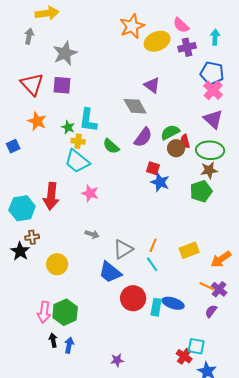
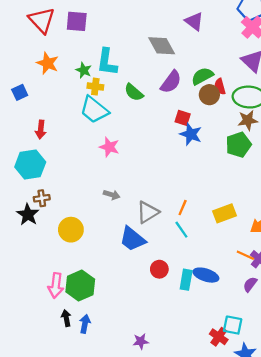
purple triangle: (152, 85) -> (194, 21), moved
red arrow: (51, 196) -> (41, 130), moved, size x0.6
red circle: (133, 298) -> (159, 269), size x0.6

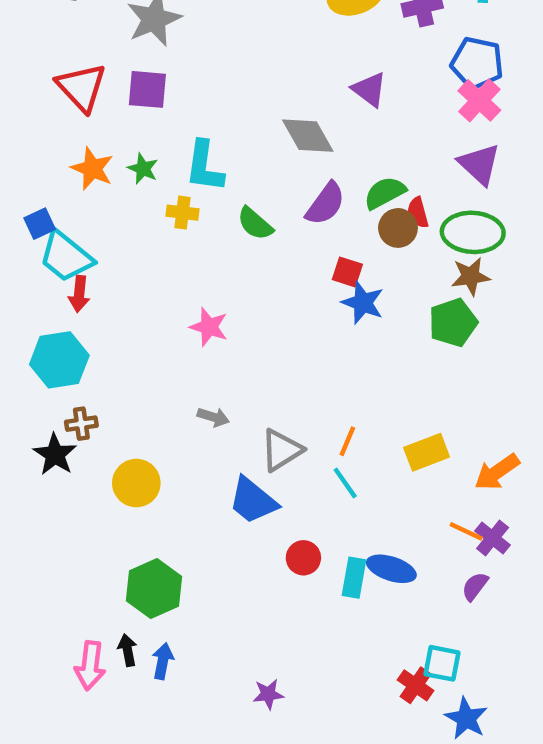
green star: (84, 70) -> (143, 169), moved
cyan trapezoid: (94, 110) -> (66, 257), moved
pink arrow: (56, 286) -> (90, 666), moved

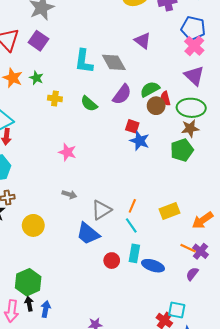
purple square: (147, 89) -> (38, 41), turned 30
cyan L-shape: (204, 166) -> (84, 61), moved
cyan rectangle: (354, 578) -> (134, 253), moved
green hexagon: (154, 589) -> (28, 282), moved

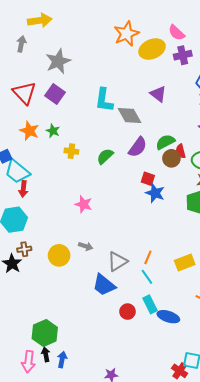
cyan L-shape: (84, 61) -> (104, 100), moved
green semicircle: (89, 104) -> (105, 156), turned 96
yellow circle: (33, 225) -> (59, 255), moved
cyan rectangle: (134, 253) -> (150, 304), turned -36

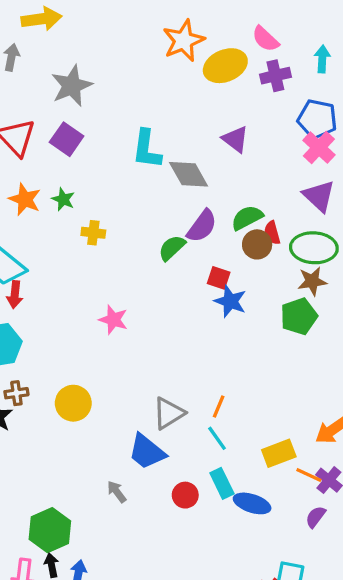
green semicircle: (105, 156) -> (172, 248), moved
gray arrow: (86, 246) -> (117, 492), moved, turned -144
yellow rectangle: (185, 263) -> (279, 453), moved

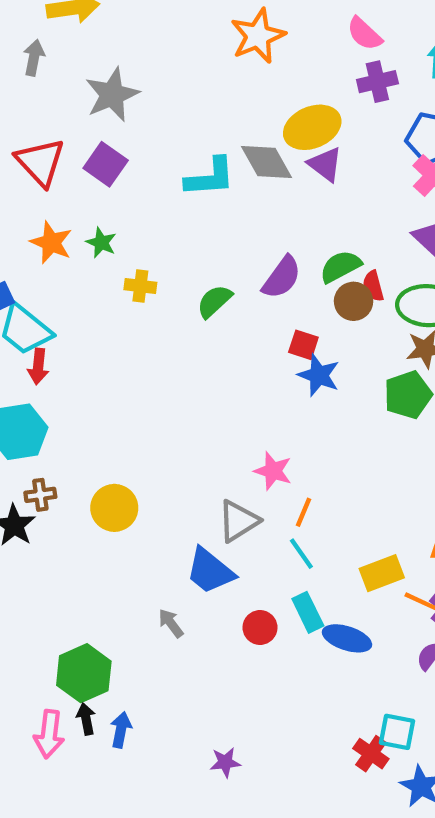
yellow ellipse: (225, 66) -> (312, 127), moved
cyan L-shape: (147, 149) -> (210, 177), turned -102
gray diamond: (189, 174) -> (267, 162), moved
green semicircle: (172, 248) -> (214, 301), moved
pink star: (113, 320) -> (273, 471), moved

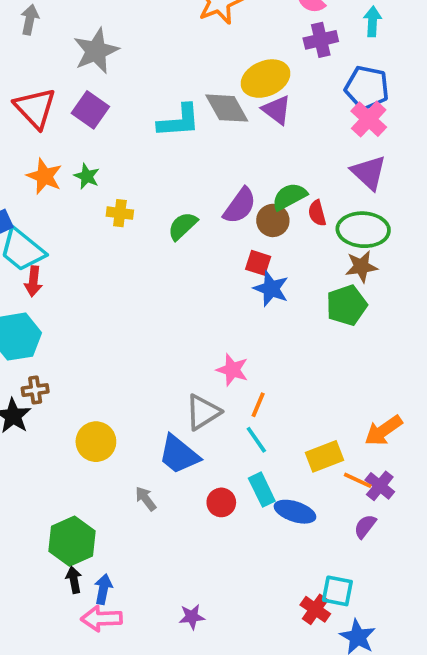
brown circle: (354, 301) -> (273, 220), moved
yellow circle: (114, 508) -> (96, 442), moved
pink arrow: (49, 734) -> (101, 619), moved, turned 81

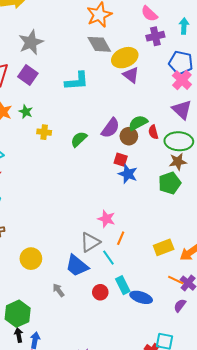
gray diamond: (227, 108) -> (99, 44), moved
cyan line: (256, 440) -> (108, 258), moved
yellow rectangle: (324, 456) -> (164, 247), moved

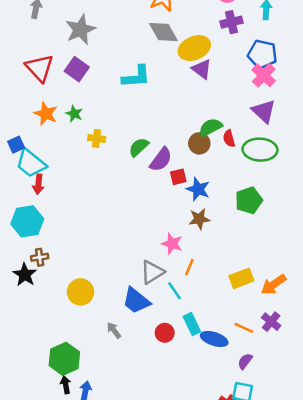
purple semicircle: (110, 128) -> (161, 159), moved
red square: (121, 160) -> (178, 177), moved, turned -32
brown star: (178, 162) -> (199, 219), moved
orange line: (176, 280) -> (244, 328), moved
purple semicircle: (180, 306) -> (245, 361), moved

